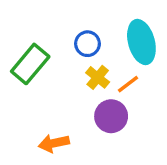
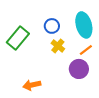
orange line: (128, 84) -> (86, 50), moved
purple circle: (111, 116) -> (79, 69), moved

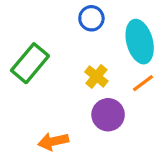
blue circle: (52, 26) -> (91, 18), moved
purple circle: (79, 69) -> (108, 115), moved

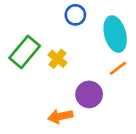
yellow cross: (96, 76) -> (58, 59), moved
orange arrow: (53, 141) -> (60, 116), moved

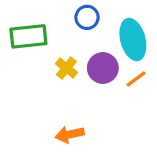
green rectangle: (25, 52) -> (28, 36), moved, turned 44
purple circle: (89, 94) -> (103, 68), moved

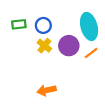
blue circle: (87, 17) -> (43, 25), moved
green rectangle: (28, 36) -> (19, 24), size x0.6

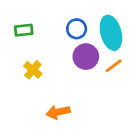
blue circle: (43, 25) -> (77, 29), moved
yellow cross: (44, 46) -> (33, 70), moved

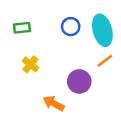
purple circle: (86, 57) -> (79, 81), moved
orange arrow: (58, 112) -> (54, 103), turned 40

